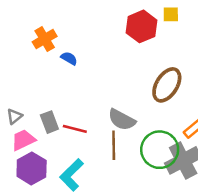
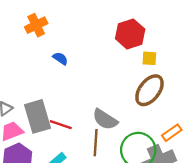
yellow square: (171, 14) -> (149, 58), moved
orange cross: (45, 39) -> (36, 25), moved
gray rectangle: (49, 122) -> (38, 116), size x1.6

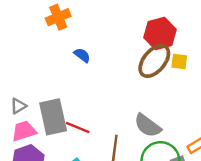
brown ellipse: (149, 90) -> (154, 61), moved
gray semicircle: (105, 119) -> (148, 126), moved

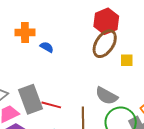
orange cross: (58, 17) -> (25, 32), moved, turned 30
yellow square: (179, 61) -> (127, 60), moved

